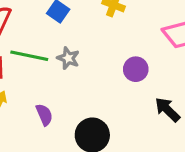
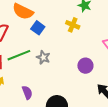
green line: (29, 56) -> (19, 55), turned -35

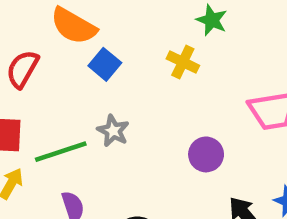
green line: (19, 55) -> (61, 152), moved

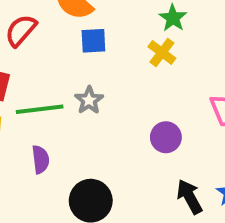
green star: (212, 20) -> (173, 18), moved
blue square: (105, 64) -> (93, 41), turned 36

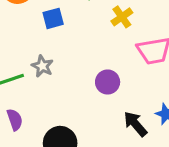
blue square: (93, 41) -> (53, 18), moved
yellow cross: (162, 53) -> (122, 17), moved, turned 30

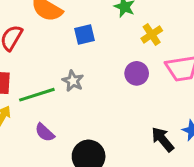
purple circle: (108, 82) -> (137, 73), moved
purple semicircle: (15, 120) -> (45, 132), turned 150

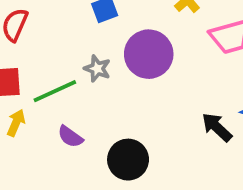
purple circle: (137, 73) -> (149, 54), moved, size x1.6

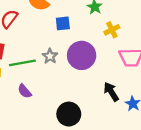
black arrow: (217, 127) -> (111, 92), moved
black circle: (128, 160) -> (69, 114), moved

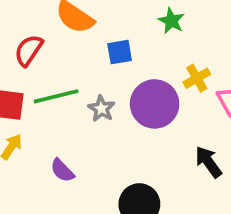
yellow cross: (112, 30) -> (197, 78), moved
green line: (22, 63) -> (56, 96), moved

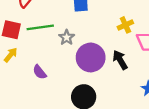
purple circle: (155, 104) -> (91, 57), moved
black arrow: (208, 162) -> (120, 60), moved

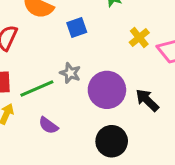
green line: (40, 27) -> (37, 88), moved
black arrow: (120, 60) -> (147, 100), moved

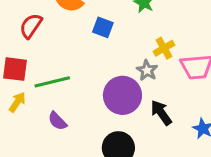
blue square: (77, 27) -> (103, 27), turned 30
gray star: (70, 73) -> (147, 70), moved

